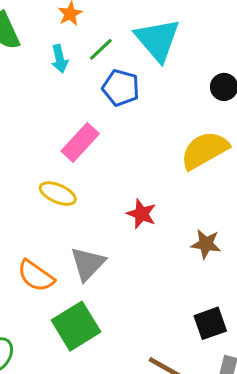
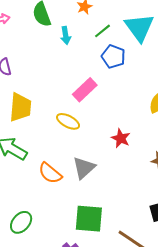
cyan arrow: (60, 59) -> (66, 35), moved
green square: (76, 326) -> (89, 219), moved, turned 32

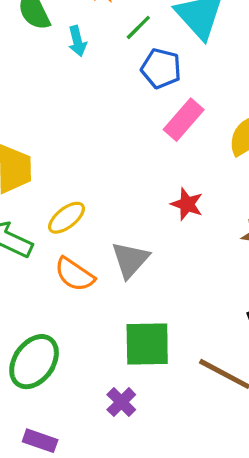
pink rectangle: (85, 90) -> (184, 120), moved
yellow ellipse: (68, 121) -> (66, 218), moved, turned -60
green ellipse: (21, 222) -> (34, 362), size x1.4

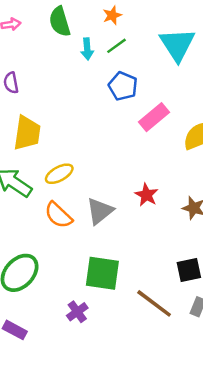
green line: (138, 27) -> (116, 46), moved
blue pentagon: (161, 68) -> (123, 86), moved
red star: (187, 204) -> (146, 195), moved

